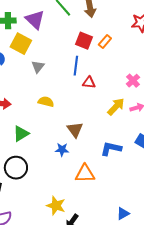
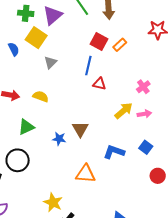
purple triangle: (35, 20) -> (53, 15), turned 30
yellow semicircle: (46, 102) -> (41, 96), moved
blue star: (62, 150) -> (59, 139), moved

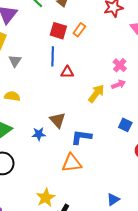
pink cross: (143, 87) -> (120, 65), moved
pink arrow: (144, 114) -> (119, 84), moved
blue L-shape: (114, 152) -> (81, 137), moved
yellow star: (53, 202) -> (46, 198), turned 30

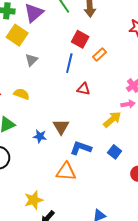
orange rectangle: (79, 30) -> (99, 55), moved
red triangle: (67, 72) -> (83, 89), moved
yellow arrow: (96, 93) -> (112, 119), moved
blue square: (125, 125) -> (115, 152), moved

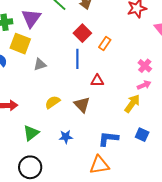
red square: (80, 39) -> (82, 33), turned 30
gray triangle: (31, 60) -> (40, 64), turned 40
yellow semicircle: (22, 94) -> (53, 102), moved, turned -42
brown triangle: (61, 127) -> (82, 105), moved

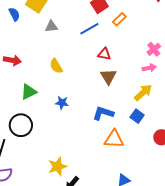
blue line: (77, 59) -> (89, 29), turned 48
yellow semicircle: (53, 102) -> (56, 66), turned -98
yellow arrow: (132, 104) -> (143, 93), moved
brown triangle: (82, 105) -> (108, 77), moved
orange triangle: (99, 165) -> (114, 139), moved

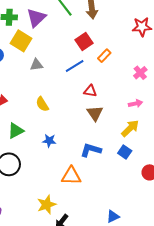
pink cross: (154, 49) -> (140, 73), moved
orange triangle: (114, 139) -> (71, 176), moved

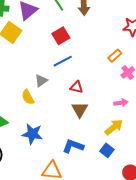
red square: (84, 41) -> (61, 36), moved
orange rectangle: (104, 56) -> (115, 56), moved
gray triangle: (37, 65) -> (41, 81), moved, turned -32
blue star: (49, 141) -> (32, 134), size x1.5

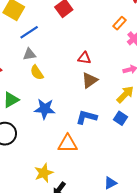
blue line: (63, 61) -> (29, 32), moved
gray triangle: (41, 81) -> (29, 54), moved, turned 32
brown triangle: (80, 110) -> (90, 80), turned 30

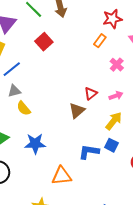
orange rectangle: (119, 23) -> (100, 41), moved
red triangle: (84, 58) -> (91, 94), moved, turned -40
blue L-shape: (86, 117) -> (89, 152), moved

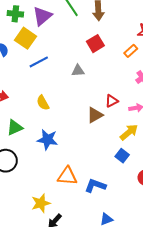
red square: (44, 42) -> (95, 44), moved
gray triangle: (14, 91) -> (78, 71), moved
blue L-shape: (89, 152) -> (95, 186), moved

